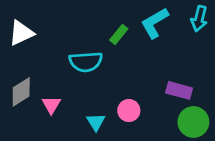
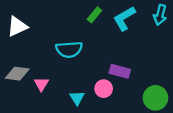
green rectangle: (119, 34) -> (94, 15), moved
purple rectangle: (179, 90) -> (120, 71), moved
gray diamond: (21, 92) -> (17, 74), turned 40

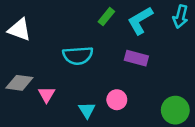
white triangle: (17, 26) -> (19, 30), turned 45
purple rectangle: (120, 71) -> (136, 58), moved

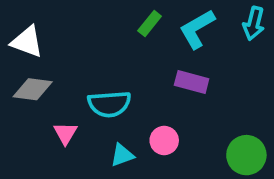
cyan semicircle: (78, 56) -> (109, 104), moved
gray diamond: (19, 83) -> (33, 89), moved
cyan triangle: (87, 110) -> (122, 155), turned 42

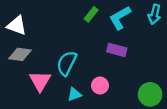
cyan semicircle: (109, 104) -> (67, 63), turned 120
pink triangle: (65, 133) -> (40, 81), size x1.5

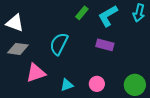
cyan semicircle: (67, 63) -> (59, 44), moved
pink triangle: (40, 81) -> (36, 73), turned 40
pink circle: (100, 85) -> (97, 84), moved

